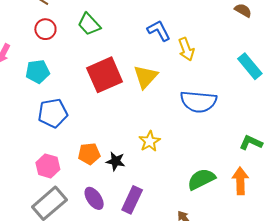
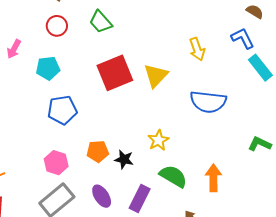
blue L-shape: (159, 31) -> (243, 38), moved
green semicircle: (201, 179) -> (173, 176), moved, turned 56
orange arrow: (240, 181) -> (213, 178), moved

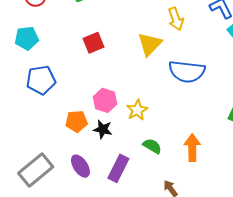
red square: (115, 73) -> (93, 43), size x0.6
yellow triangle: (156, 76) -> (150, 44), moved
pink hexagon: (56, 163) -> (105, 100), moved
green semicircle: (173, 176) -> (152, 146), size x0.7

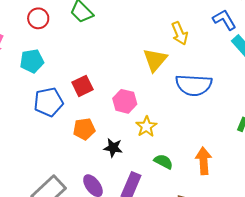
red square: (93, 43) -> (83, 86), moved
pink hexagon: (105, 100) -> (125, 101), moved
orange pentagon: (76, 121) -> (84, 129), moved

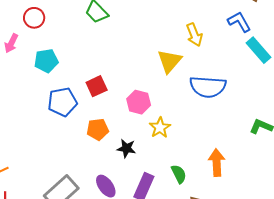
red circle: (38, 18) -> (34, 18), moved
green semicircle: (163, 162) -> (179, 174), moved, turned 36

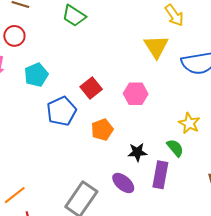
yellow star: (160, 128) -> (189, 123), moved
black star: (126, 148) -> (137, 152), moved
green semicircle: (179, 174) -> (175, 148), moved

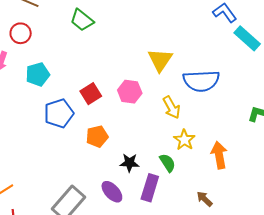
yellow arrow: (174, 15) -> (172, 107), moved
pink hexagon: (136, 94) -> (130, 92), moved

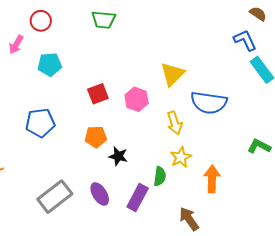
green trapezoid: (82, 20) -> (104, 20), turned -45
blue pentagon: (59, 113) -> (40, 123), moved
black star: (129, 163) -> (118, 156), moved
green semicircle: (168, 163) -> (160, 176), turned 30
brown arrow: (204, 199) -> (189, 219), size x1.4

